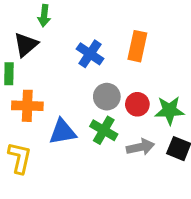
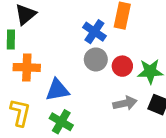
blue cross: (90, 54) -> (94, 32), moved
green cross: (104, 130) -> (61, 122), moved

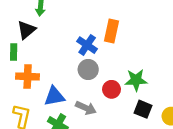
red circle: (122, 66) -> (112, 89), moved
gray arrow: (125, 103) -> (86, 108), moved, turned 36

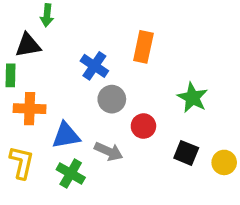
black triangle: (26, 30) -> (28, 45), turned 30
blue cross: (87, 45) -> (94, 66), moved
green star: (136, 80) -> (193, 98), moved, turned 30

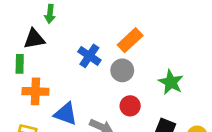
orange rectangle: (143, 47) -> (130, 40), turned 35
gray circle: (112, 99) -> (122, 70), moved
blue triangle: (66, 136) -> (66, 114), turned 30

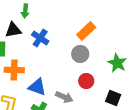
blue cross: (89, 56) -> (40, 38), moved

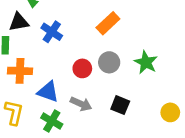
gray circle: (80, 54) -> (109, 62), moved
red circle: (86, 81) -> (82, 68), moved
black square: (113, 98) -> (120, 105), moved

